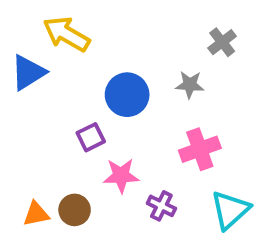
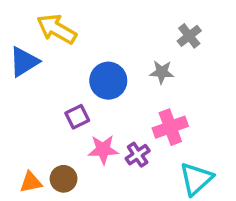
purple cross: (161, 206) -> (138, 155), moved, turned 30

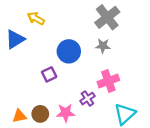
yellow arrow: (57, 29) -> (36, 18), size x0.7
gray cross: (189, 36) -> (107, 17), moved, size x1.6
pink star: (103, 150) -> (66, 113), moved

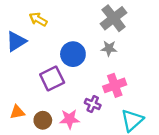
purple square: (49, 74) -> (52, 78), size x1.5
purple cross: (87, 99) -> (93, 104), turned -32
orange triangle: (19, 116) -> (17, 112), moved

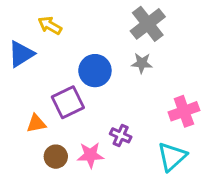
pink cross: (115, 85) -> (184, 111), moved
orange triangle: (17, 112) -> (36, 123), moved

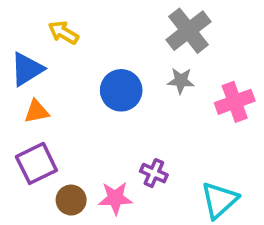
purple square: (68, 102) -> (36, 163), moved
pink cross: (184, 111) -> (235, 102), moved
orange triangle: (36, 123) -> (36, 111), moved

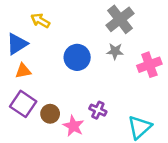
purple square: (36, 163) -> (23, 104), turned -30
pink star: (115, 198) -> (73, 126), turned 30
brown circle: (71, 200) -> (50, 114), moved

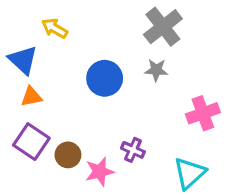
blue triangle: (17, 44) -> (23, 60), turned -45
pink cross: (149, 65) -> (203, 113), moved
pink star: (73, 126) -> (100, 172), turned 30

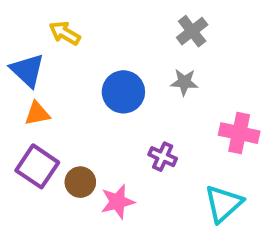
gray cross: (163, 27) -> (192, 31), size x0.7
pink cross: (203, 113) -> (239, 133), turned 32
purple cross: (133, 150) -> (163, 157), moved

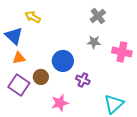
blue circle: (123, 92) -> (63, 61), moved
pink cross: (239, 133) -> (122, 52), moved
brown circle: (80, 182) -> (41, 77), moved

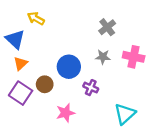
gray cross: (98, 16) -> (107, 27), moved
gray star: (94, 42) -> (103, 57), moved
orange triangle: (19, 58) -> (21, 63), turned -32

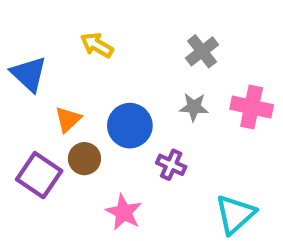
yellow arrow: (36, 18) -> (97, 45), moved
orange triangle: (21, 63) -> (68, 119), moved
pink star: (66, 113) -> (124, 212), turned -30

